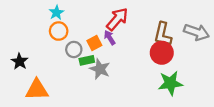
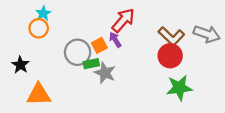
cyan star: (56, 13) -> (43, 13), moved
orange circle: (59, 31) -> (39, 28), moved
brown L-shape: (163, 34) -> (171, 36), turned -60
gray circle: (74, 49) -> (78, 52), size x1.5

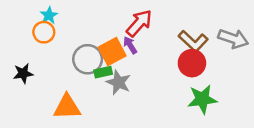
orange square: (99, 45) -> (112, 52), size x1.5
black star: (20, 65) -> (23, 73), turned 30
orange triangle: (39, 95) -> (67, 107), moved

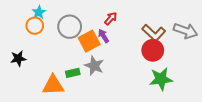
red arrow: (139, 23) -> (111, 18), size x0.6
gray circle: (88, 59) -> (70, 27), moved
green rectangle: (103, 72) -> (73, 73), moved

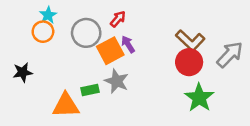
red arrow: (111, 18) -> (118, 19), moved
gray arrow: (186, 31) -> (230, 54), moved, turned -65
green star: (161, 79) -> (199, 98), turned -30

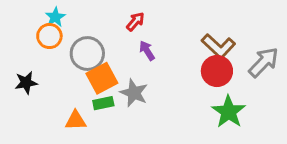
gray circle: (86, 33) -> (87, 54), moved
orange square: (110, 51) -> (102, 78), moved
orange triangle: (66, 105) -> (76, 121), size x0.7

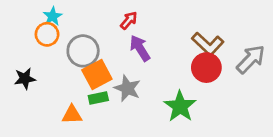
purple arrow: (147, 51) -> (140, 48), size x1.4
green star: (229, 112) -> (180, 106), moved

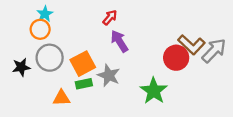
brown L-shape: (208, 44) -> (192, 45), moved
gray circle: (83, 51) -> (50, 58), moved

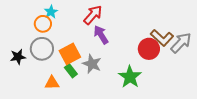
cyan star: (45, 14) -> (51, 12), moved
red arrow: (110, 17) -> (93, 15), size x1.5
orange circle: (40, 29) -> (43, 24), moved
green rectangle: (84, 84) -> (71, 71), turned 64

